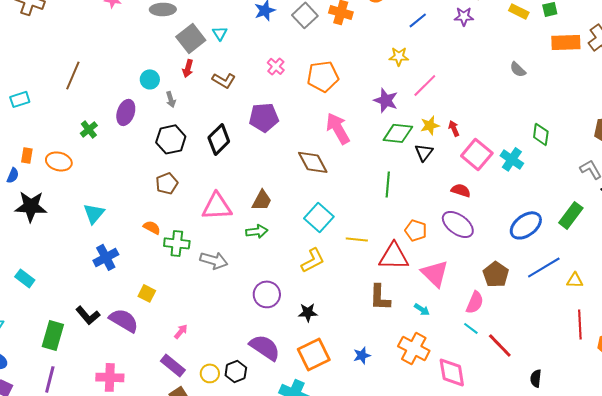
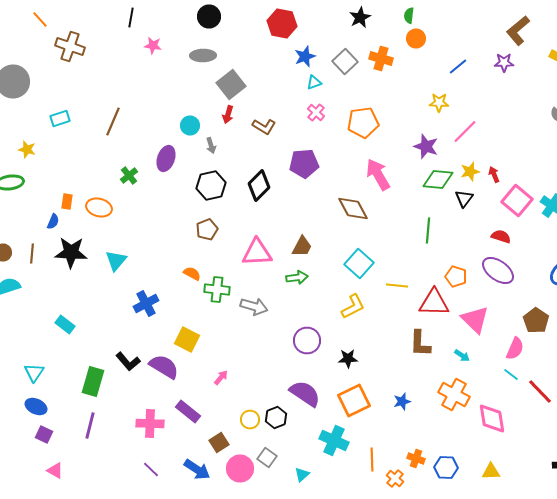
cyan triangle: (220, 33) -> (314, 82), moved, turned 42
cyan rectangle: (20, 99) -> (60, 118), moved
cyan triangle: (94, 213) -> (116, 260), moved
yellow square: (147, 293) -> (187, 340), size x1.4
purple rectangle: (173, 365) -> (188, 412), moved

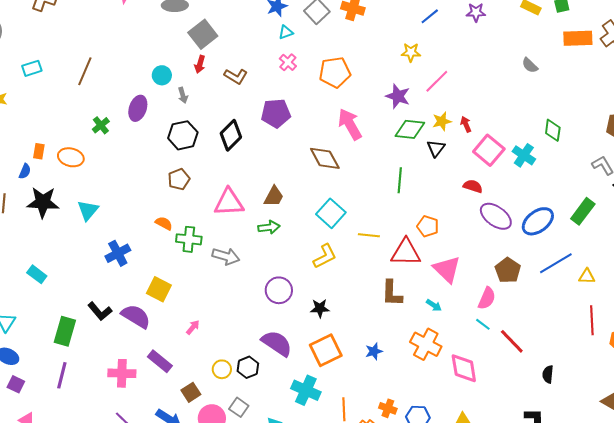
purple ellipse: (498, 270) -> (496, 216), moved

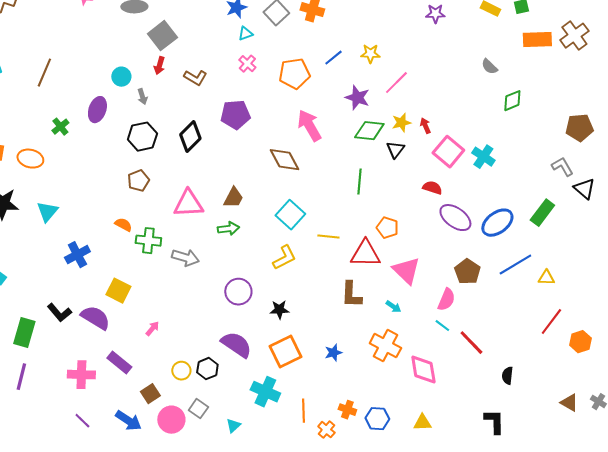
blue line: (430, 16) -> (333, 58), moved
green diamond: (553, 130) -> (512, 101), moved, turned 60
red line: (592, 320) -> (551, 322), turned 40

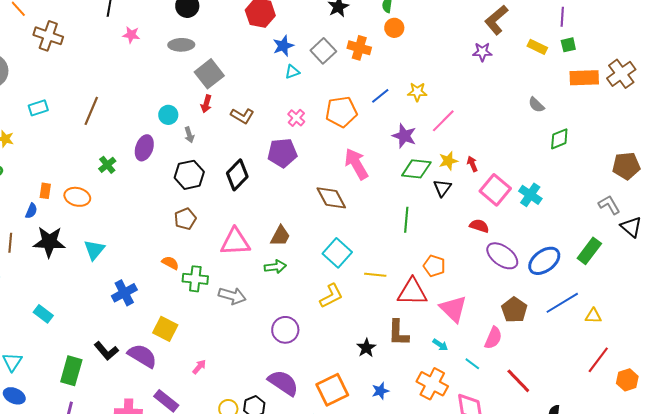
pink cross: (247, 64) -> (296, 118), moved
black star: (279, 310) -> (366, 348), moved, turned -30
cyan line: (442, 326) -> (472, 364), moved

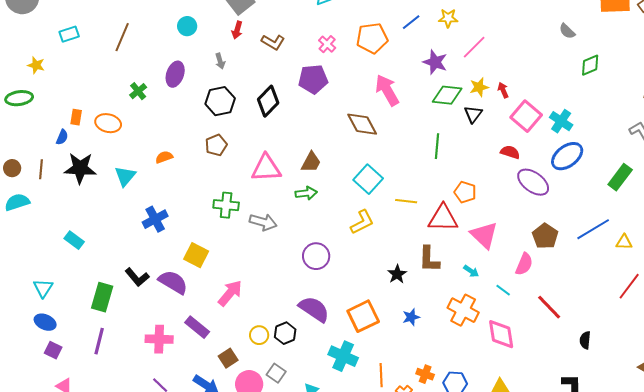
cyan circle: (168, 115) -> (187, 26), moved
blue ellipse: (544, 261) -> (567, 156), moved
orange semicircle: (170, 263) -> (164, 157), moved, turned -48
pink arrow: (199, 367) -> (230, 293), size x1.8

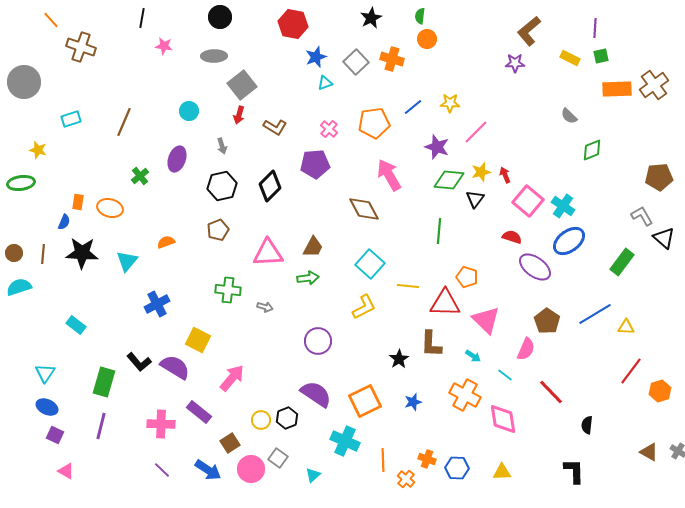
gray arrow: (263, 222) -> (265, 307), size x0.6

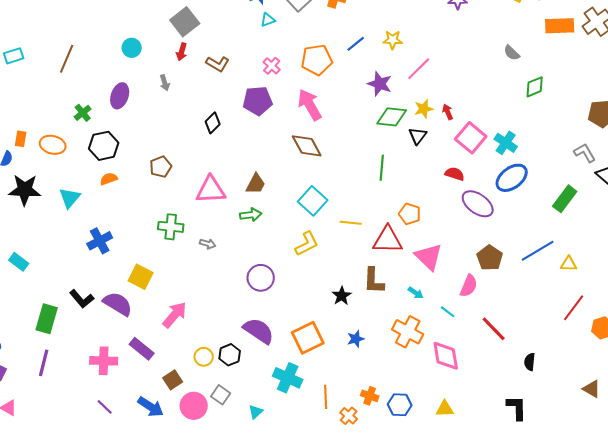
pink arrow: (389, 175) -> (310, 105), moved
black hexagon: (222, 186) -> (104, 146), moved
black diamond: (270, 186) -> (213, 123), size x0.7

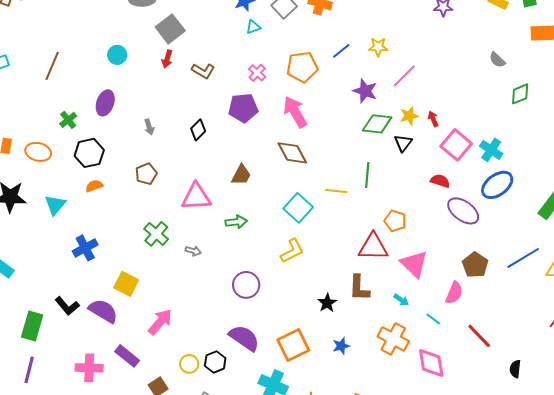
gray arrow: (165, 83) -> (149, 127), moved
brown trapezoid: (256, 184) -> (241, 175), moved
yellow line: (351, 223) -> (336, 191), moved
green cross: (171, 227) -> (156, 234), turned 35

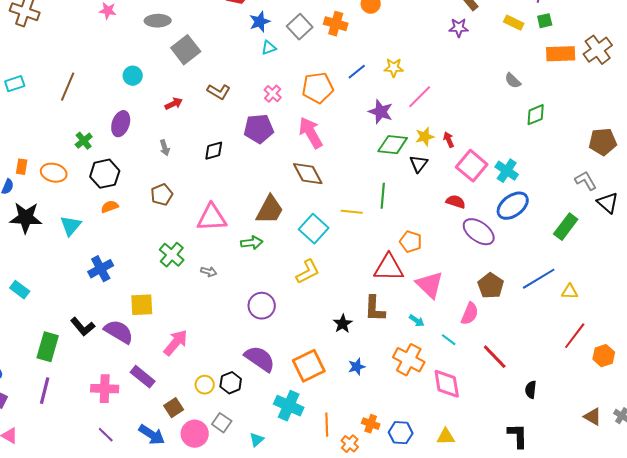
red arrow: (167, 59) -> (174, 104), moved, turned -132
black diamond: (198, 130) -> (214, 151), turned 30
brown trapezoid: (241, 175) -> (270, 210), moved, size x1.4
yellow square: (126, 284) -> (142, 305), turned -30

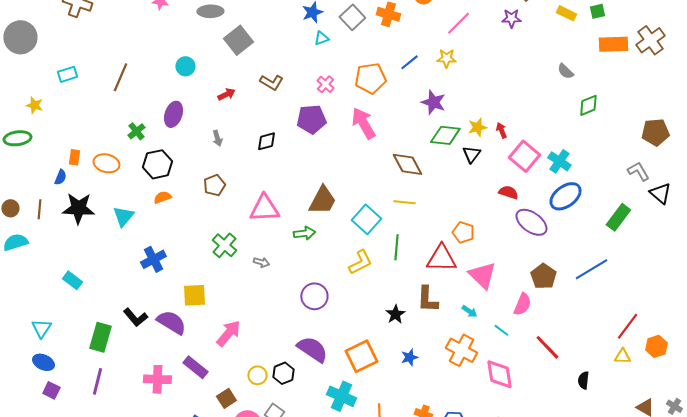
pink line: (420, 97) -> (458, 23), moved
brown diamond: (308, 174) -> (407, 164), moved
green line: (383, 196) -> (396, 247), moved
yellow triangle: (570, 292) -> (622, 356), moved

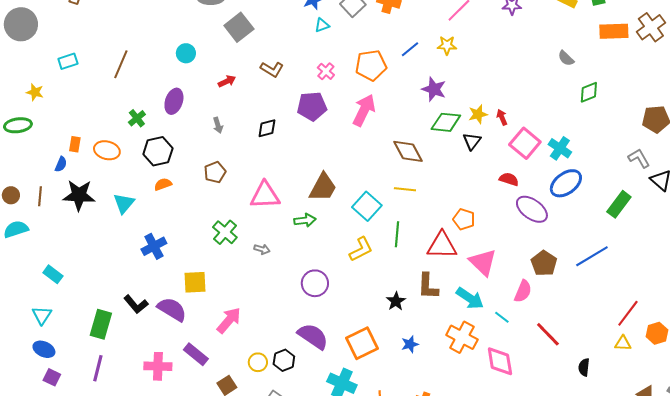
pink arrow: (363, 123) -> (364, 110), turned 56
cyan rectangle: (72, 280) -> (53, 274), moved
cyan arrow: (469, 311) -> (470, 298), size x1.8

